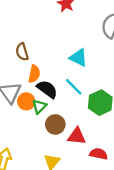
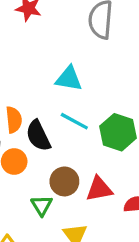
black semicircle: (47, 89) -> (38, 136), turned -135
green triangle: (39, 106) -> (42, 205), moved

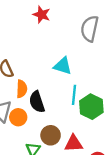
cyan line: (74, 121) -> (74, 95), moved, turned 60

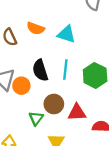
orange semicircle: (22, 89) -> (36, 28), moved, turned 108
cyan line: (74, 95) -> (65, 70), moved

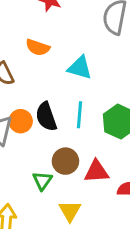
orange semicircle: (36, 28) -> (38, 47), moved
orange circle: (21, 86) -> (21, 121), moved

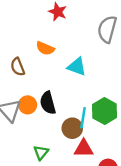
cyan line: (79, 115) -> (83, 118), moved
brown circle: (65, 161) -> (72, 128), moved

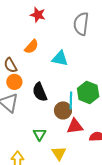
orange semicircle: (45, 48) -> (31, 47), turned -63
orange circle: (28, 105) -> (14, 82), moved

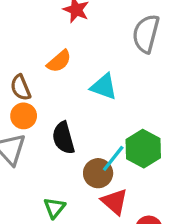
cyan line: (71, 101) -> (113, 158), turned 30
red triangle: (75, 126) -> (114, 202), turned 42

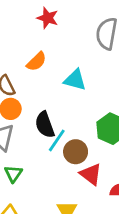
cyan line: (113, 158) -> (57, 140), moved
green triangle: (54, 208) -> (13, 174), moved

